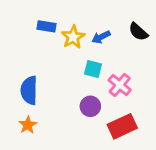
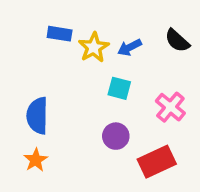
pink cross: (120, 85) -> (170, 107), moved

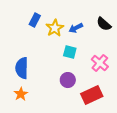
blue rectangle: (60, 34) -> (35, 20), turned -72

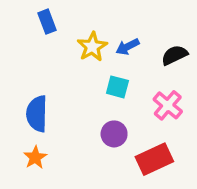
blue rectangle: (35, 20) -> (47, 22), moved, turned -48
black semicircle: (104, 24) -> (174, 55), moved, turned 112

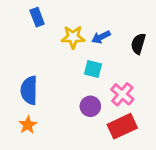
yellow star: (92, 47) -> (73, 37), turned 30
black semicircle: (174, 55) -> (138, 44), turned -48
pink cross: (168, 105) -> (122, 94), moved

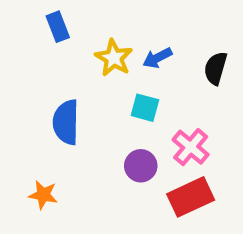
yellow star: (73, 37) -> (114, 58), turned 30
blue semicircle: (29, 90) -> (66, 122), moved
orange star: (28, 125) -> (43, 195), turned -30

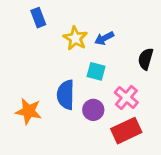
black semicircle: (215, 68) -> (146, 59), moved
blue semicircle: (66, 122) -> (66, 95), moved
orange star: (43, 195) -> (29, 111), moved, size x1.4

